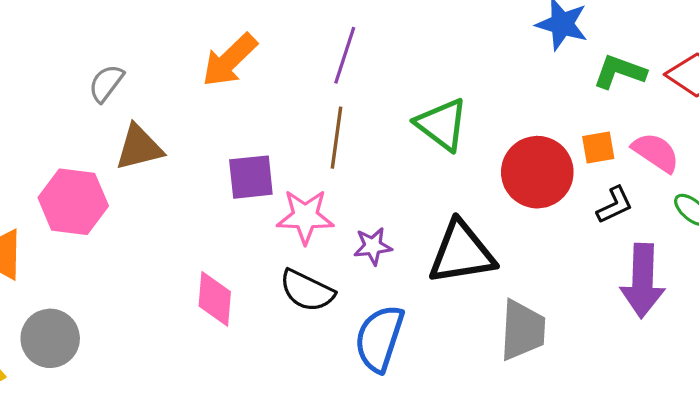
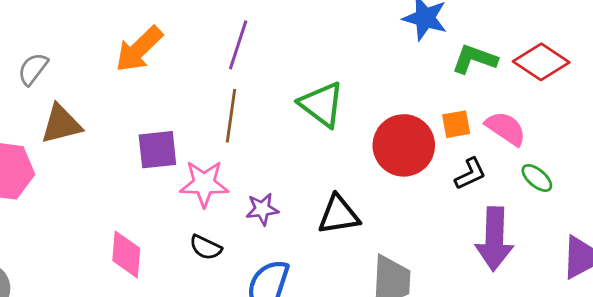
black triangle: (462, 253) -> (339, 215), size x0.7
black semicircle: (307, 291) -> (206, 247), size x0.7

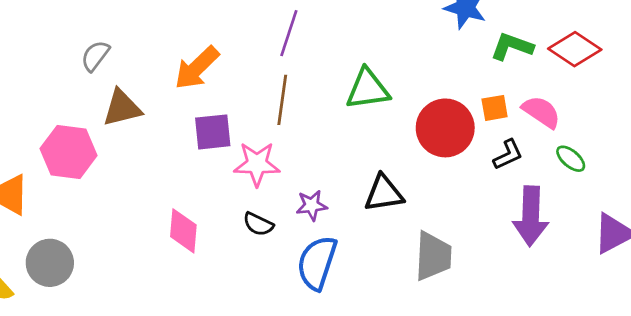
orange arrow: (139, 49) -> (197, 68), moved
green triangle: (322, 104) -> (368, 89), turned -45
purple star: (262, 209) -> (312, 205), moved

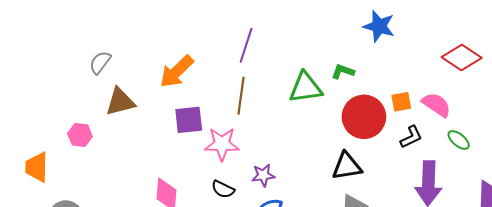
green L-shape: (512, 46) -> (343, 72), moved, size x0.7
pink hexagon: (69, 152) -> (80, 135), size x0.6
black triangle: (384, 193) -> (347, 166), moved

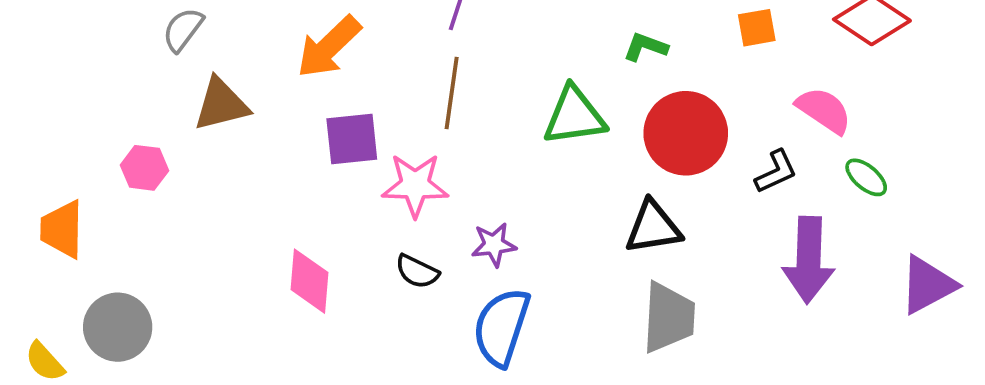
green triangle: (306, 88) -> (574, 116), moved
orange square: (401, 102) -> (757, 28), moved

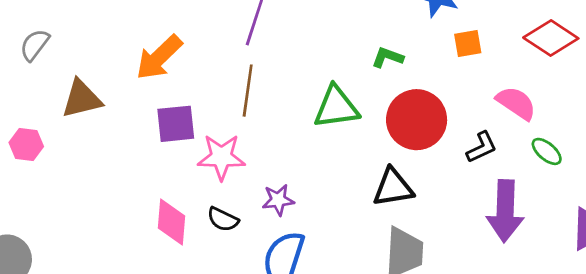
gray semicircle: (183, 30) -> (35, 45), moved
pink diamond: (310, 281) -> (172, 222), moved

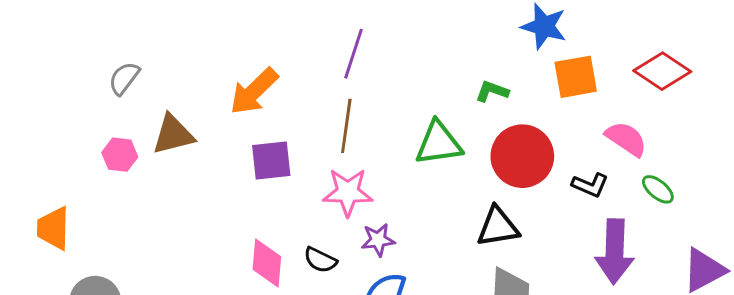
orange square: (468, 44) -> (576, 77), size x1.5
pink hexagon: (26, 145) -> (120, 155), moved
black L-shape: (482, 147) -> (590, 185), turned 48
pink star: (221, 157) -> (348, 192), moved

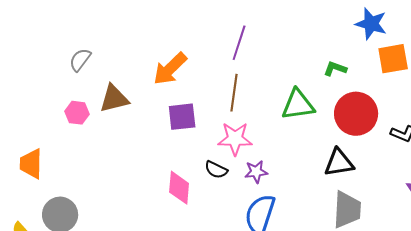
black semicircle: (320, 260) -> (216, 170), moved

